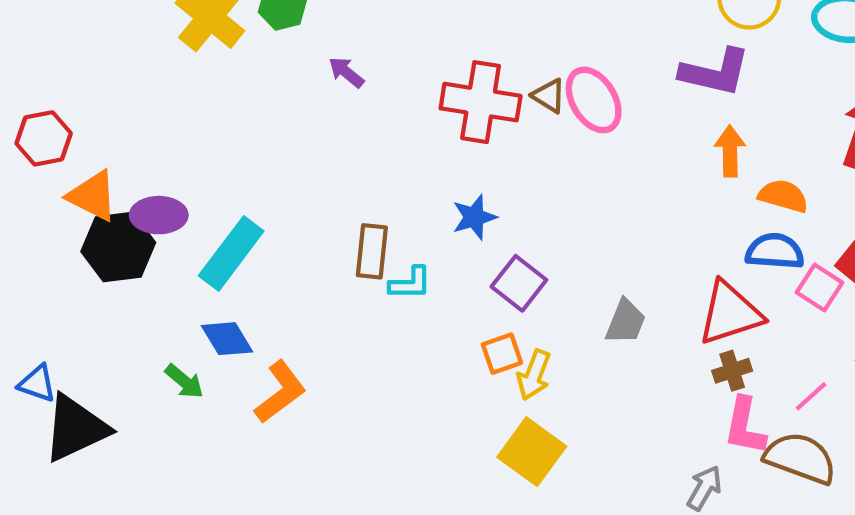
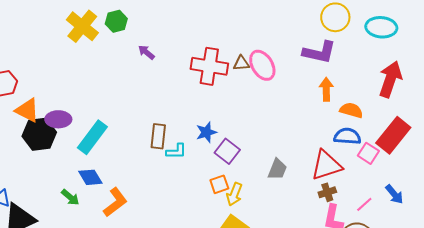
brown triangle: (549, 96) -> (241, 63), turned -36
blue star: (474, 217) -> (206, 132), moved

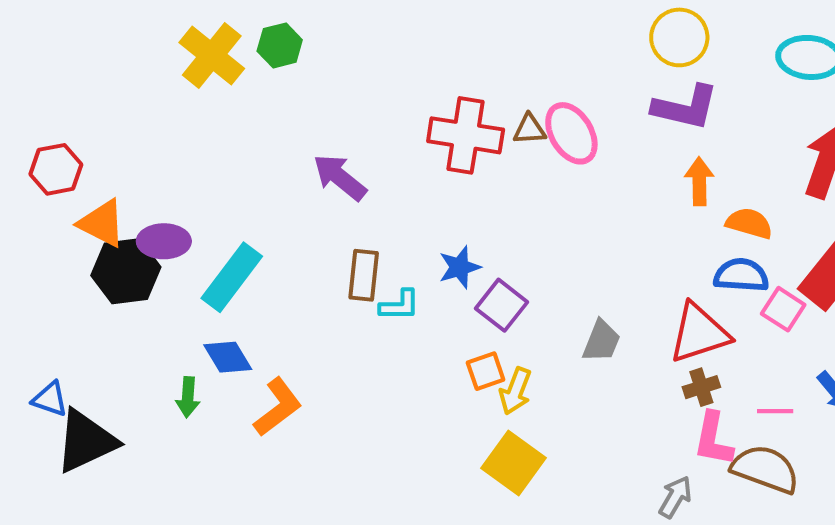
yellow circle: (335, 17) -> (679, 37), moved
purple arrow: (146, 52) -> (340, 177), moved, size x1.6
green arrow: (70, 197) -> (188, 397), turned 54
pink line: (364, 204) -> (775, 411), turned 42

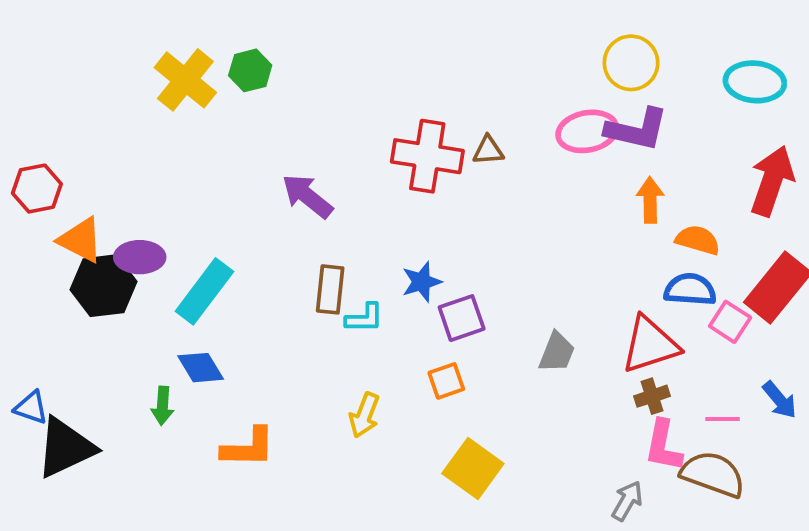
pink ellipse: (571, 133) -> (587, 131), moved, turned -70
purple square: (501, 305) -> (462, 318), turned 33
yellow arrow: (515, 391) -> (364, 415), moved
orange L-shape: (278, 407) -> (248, 448), moved, turned 38

